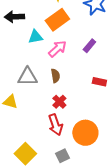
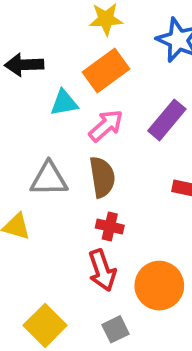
purple rectangle: (89, 46) -> (167, 120), size x1.5
brown semicircle: (55, 76) -> (102, 177), size x1.5
red cross: (59, 102) -> (110, 227), turned -32

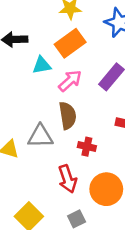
gray triangle: (49, 179) -> (40, 136), moved
red cross: (110, 227) -> (87, 147), moved

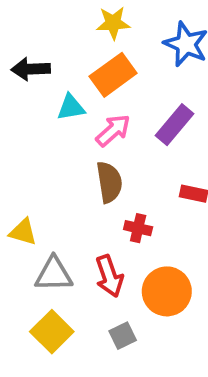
gray triangle: (40, 136) -> (54, 274), moved

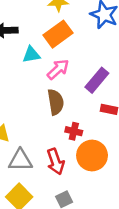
purple rectangle: (174, 125) -> (97, 80), moved
orange circle: (167, 291) -> (92, 155), moved

